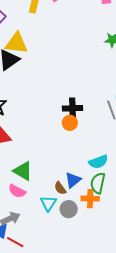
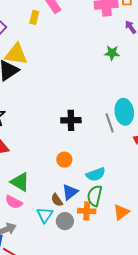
orange circle: (70, 123) -> (64, 160), moved

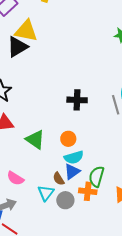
cyan semicircle: (96, 174) -> (74, 157), moved
green triangle: (20, 182) -> (35, 140), moved

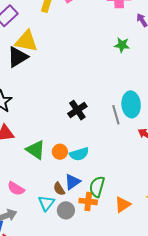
black cross: (77, 100) -> (77, 110), turned -36
orange circle: (68, 139) -> (60, 152), moved
cyan semicircle: (74, 157) -> (79, 154), moved

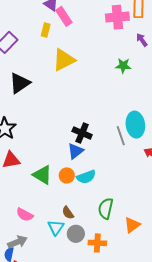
yellow triangle: (26, 41) -> (64, 60), moved, turned -35
black cross: (77, 110) -> (82, 133), turned -30
blue triangle: (72, 182) -> (75, 151), moved
orange cross: (88, 201) -> (97, 243), moved

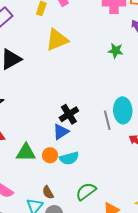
black cross: (82, 133) -> (69, 114), turned 30
green triangle: (42, 175) -> (26, 153), turned -35
green semicircle: (106, 208) -> (86, 191), turned 35

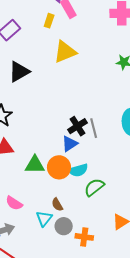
gray line: (107, 120) -> (94, 128), moved
orange circle: (50, 155) -> (59, 167), size x1.5
green semicircle: (86, 191) -> (94, 187), moved

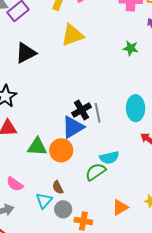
blue triangle: (70, 144) -> (73, 127), size x1.4
cyan semicircle: (78, 170) -> (109, 158), moved

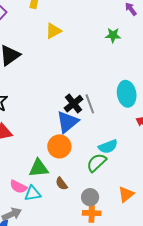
yellow triangle: (72, 35) -> (53, 31), size x0.7
green triangle: (37, 147) -> (39, 168), moved
cyan triangle: (44, 201) -> (33, 193), moved, turned 48
gray circle: (63, 209) -> (90, 197), moved

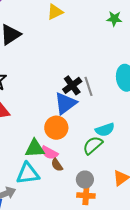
pink semicircle: (18, 187) -> (49, 153), moved
cyan triangle: (33, 193) -> (28, 174), size x1.4

